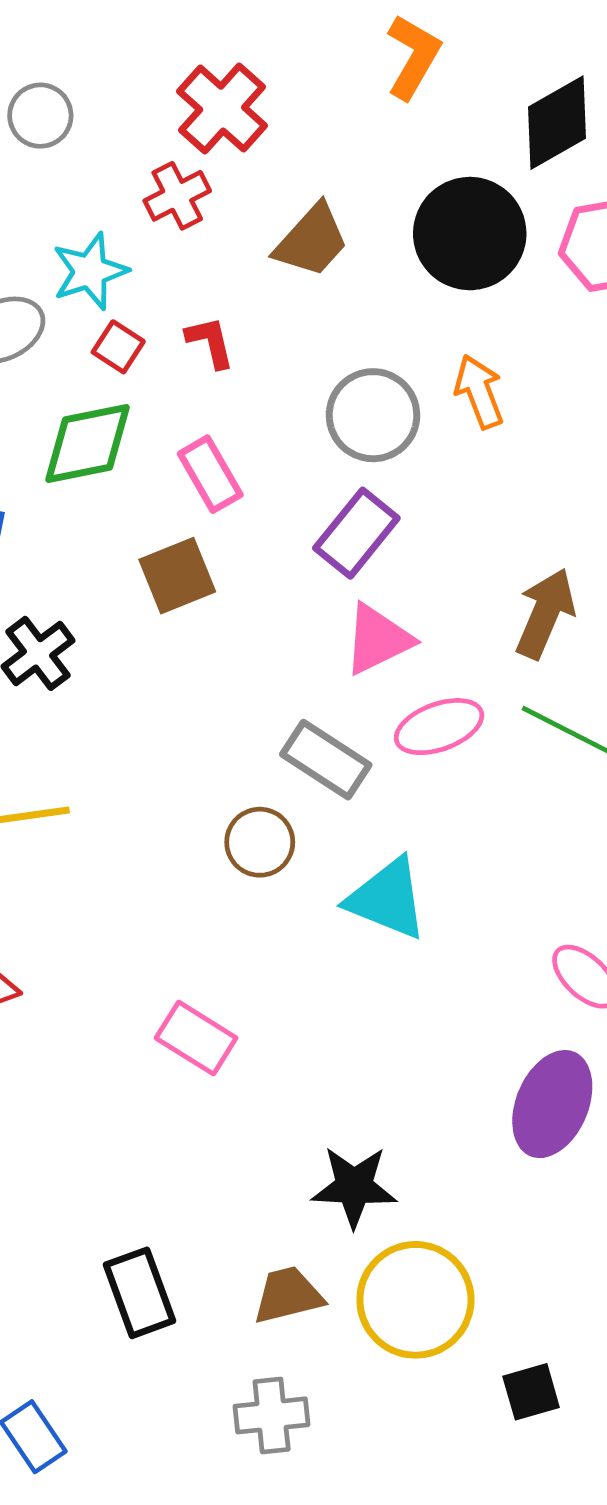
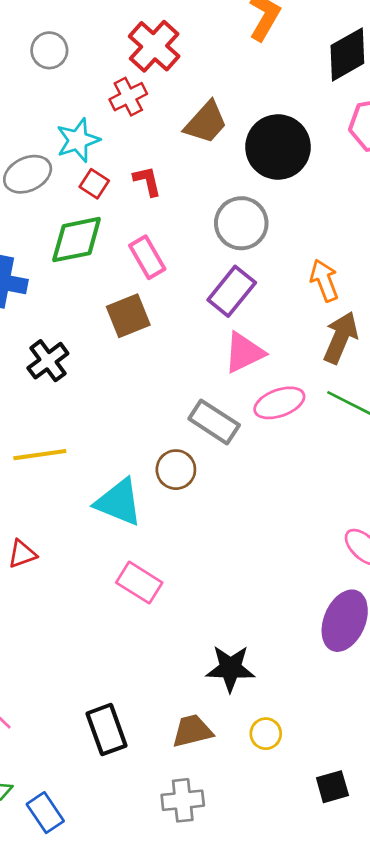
black circle: (470, 234) -> (278, 147), moved
orange arrow: (479, 392) -> (324, 280), moved
cyan triangle: (387, 899) -> (119, 502), moved
yellow circle: (415, 1300) -> (266, 734), size x0.5

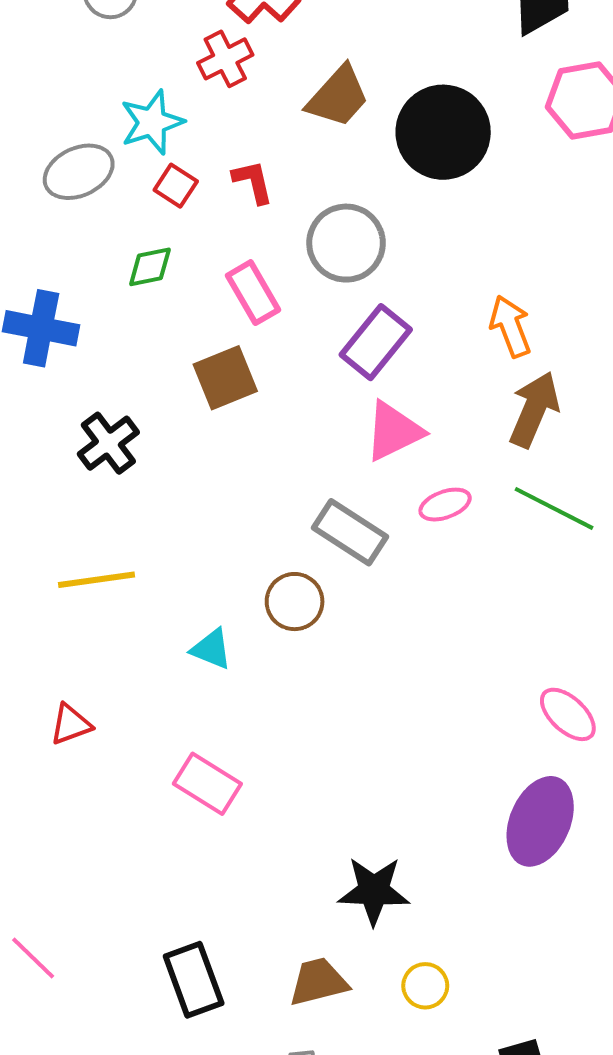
gray circle: (241, 223) -> (346, 243), moved
green diamond: (77, 240) -> (150, 267), size x0.6
pink ellipse: (279, 403) -> (445, 505), size x0.7
cyan triangle: (119, 502) -> (211, 649), size x0.6
pink rectangle: (139, 583) -> (207, 784), moved

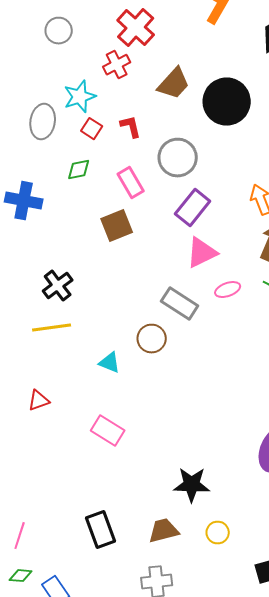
gray ellipse: (79, 172) -> (43, 122), turned -56
black cross: (108, 443) -> (58, 286), moved
pink line: (33, 958) -> (20, 536), moved, turned 64

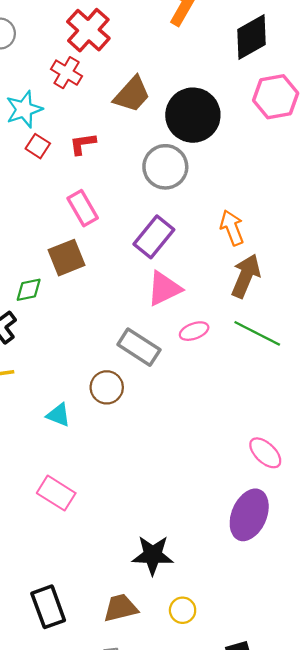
red cross: (117, 65) -> (67, 73), turned -32
red L-shape: (131, 127) -> (83, 144), turned -85
gray circle: (178, 158) -> (165, 167), moved
green diamond: (79, 170) -> (29, 290), moved

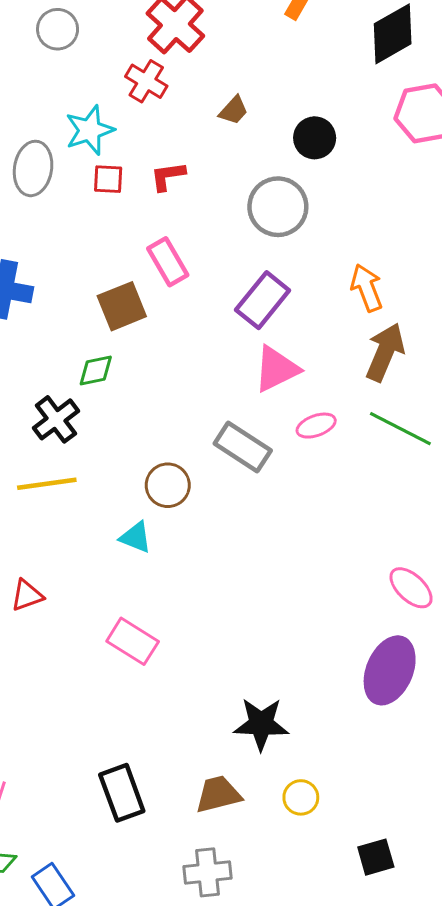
brown trapezoid: (132, 94) -> (234, 110), size x0.6
black circle: (193, 115) -> (315, 138), size x0.6
red square: (38, 146) -> (108, 179), turned -30
brown square: (67, 258) -> (122, 306), moved
brown circle: (107, 387) -> (168, 485), moved

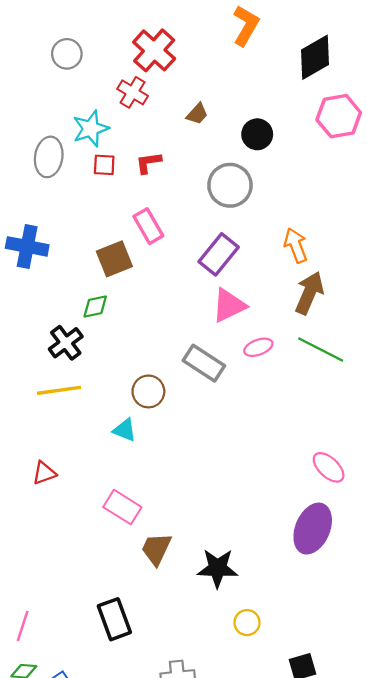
brown trapezoid: (218, 794) -> (156, 549), moved, turned -51

